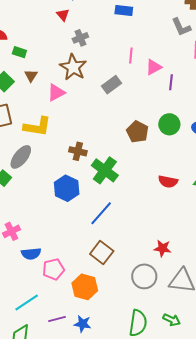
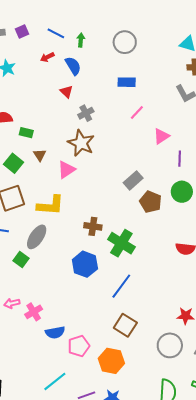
pink line: (131, 56) -> (137, 112), moved, turned 42
purple line: (171, 82) -> (180, 159), moved
gray rectangle: (111, 85) -> (133, 180), moved

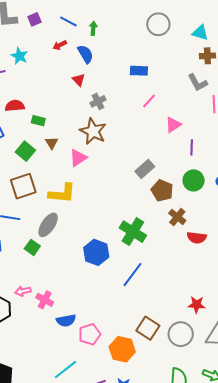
gray circle: (125, 42) -> (158, 24), moved
brown cross: (93, 226) -> (177, 217), moved, turned 30
pink cross: (34, 312) -> (45, 300), turned -30
brown square: (125, 325) -> (148, 328), moved

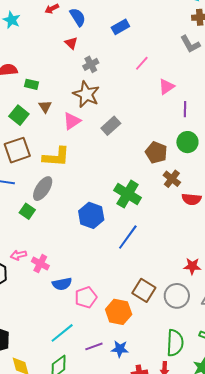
blue rectangle: (139, 71) -> (120, 27), moved, turned -30
gray rectangle: (145, 169) -> (111, 126), moved

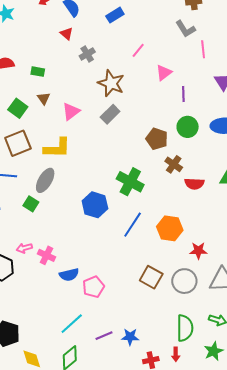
green rectangle: (31, 84) -> (38, 72), moved
brown star: (86, 94) -> (111, 83), moved
orange hexagon: (119, 312) -> (170, 228), moved

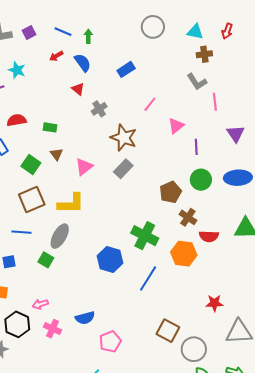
brown pentagon: (157, 139) -> (171, 192), turned 30
orange hexagon: (170, 228) -> (184, 254), moved
pink cross: (46, 255) -> (53, 329), moved
blue semicircle: (69, 275) -> (85, 318), moved
gray circle: (184, 281) -> (194, 349), moved

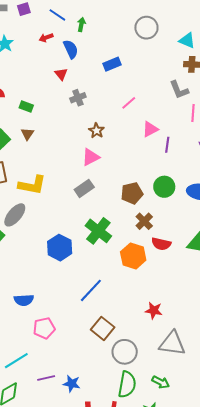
brown star: (124, 138) -> (96, 131), size x0.6
purple line: (196, 147) -> (167, 145), moved
pink triangle: (84, 167) -> (91, 157), moved
gray rectangle: (123, 169) -> (84, 188), moved
blue line: (148, 279) -> (91, 290), moved

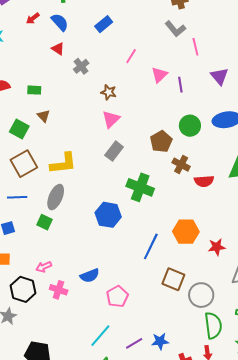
orange hexagon: (133, 256) -> (186, 232), moved

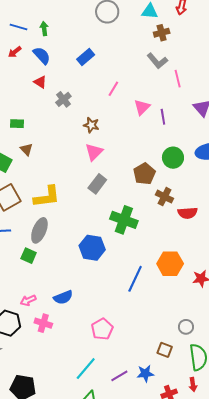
blue semicircle: (90, 276) -> (63, 297), moved
brown square: (173, 279) -> (165, 350), moved, size x0.7
gray circle: (201, 295) -> (186, 327), size x0.6

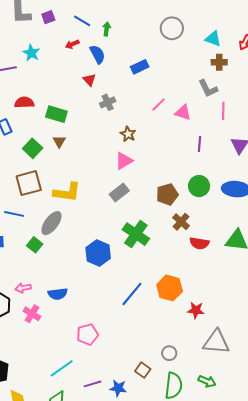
pink triangle: (142, 107) -> (183, 112), moved, turned 48
green rectangle: (17, 124) -> (56, 114), size x1.5

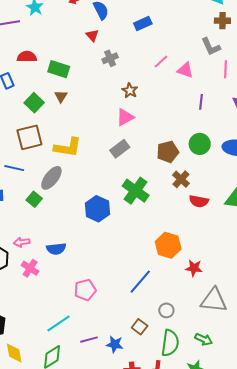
blue line: (132, 294) -> (140, 282), moved

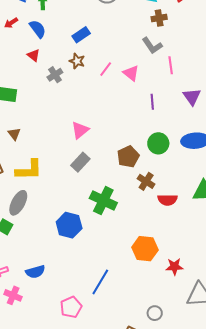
pink triangle: (185, 70) -> (131, 73), turned 30
brown star: (130, 90) -> (77, 61), moved
brown triangle: (61, 96) -> (14, 134), moved
blue line: (140, 282) -> (100, 282), moved

